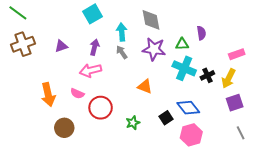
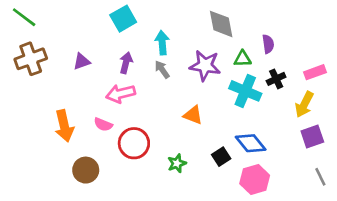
gray diamond: (151, 20) -> (221, 24), moved
black cross: (207, 75) -> (276, 79), moved

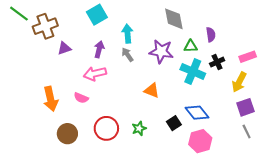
brown cross: (31, 59) -> (45, 26), moved
red circle: (134, 143) -> (106, 128), moved
gray line: (320, 177) -> (247, 132), moved

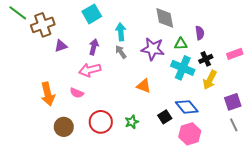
yellow arrow: (239, 82) -> (210, 80), moved

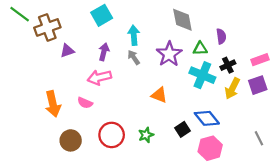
purple star: (153, 49) -> (169, 54), turned 30
purple square: (233, 102) -> (258, 85), moved

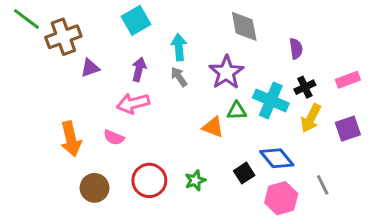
green triangle: (200, 49) -> (237, 111), moved
purple square: (258, 85) -> (348, 129), moved
gray line: (259, 138) -> (323, 185), moved

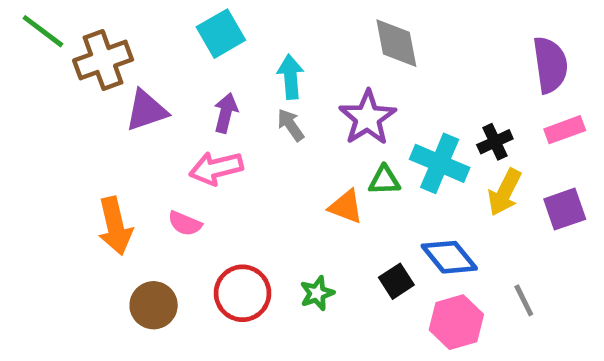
purple semicircle: (296, 49) -> (550, 65), moved, size x1.6
purple triangle: (90, 68) -> (146, 110), size x1.4

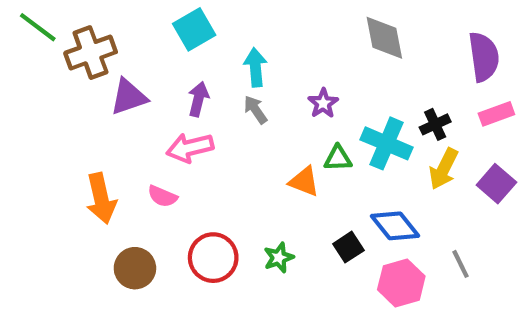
gray diamond: (396, 43) -> (384, 38), moved
purple star: (368, 118) -> (323, 103), size x0.6
purple square: (565, 209) -> (496, 184), turned -30

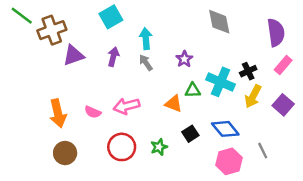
pink rectangle: (496, 114) -> (283, 65), turned -30
pink arrow: (190, 148) -> (127, 106), moved
black square: (348, 247) -> (190, 134), moved
brown circle: (135, 268) -> (65, 153), moved

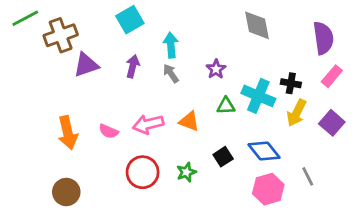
green line: (22, 16) -> (25, 18), turned -65
black cross: (248, 71) -> (291, 83), turned 35
orange triangle: (173, 104) -> (189, 121), moved
brown circle: (65, 153) -> (66, 192), moved

